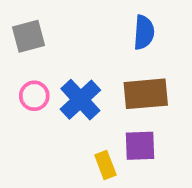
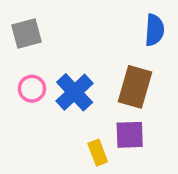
blue semicircle: (144, 32) -> (155, 30), moved
brown rectangle: (146, 94) -> (135, 87), turned -69

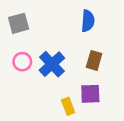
blue semicircle: (155, 30) -> (88, 21), moved
brown rectangle: (135, 87) -> (94, 60), size x0.7

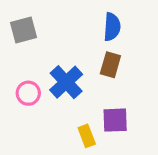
brown rectangle: (94, 60) -> (110, 65), moved
pink circle: (22, 62) -> (28, 93), moved

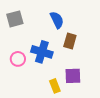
blue semicircle: (112, 27) -> (57, 20), moved, turned -30
blue cross: (66, 82) -> (42, 52), turned -30

